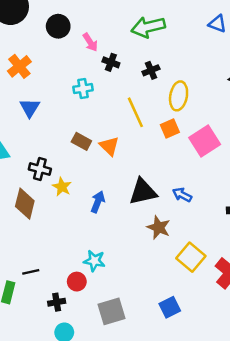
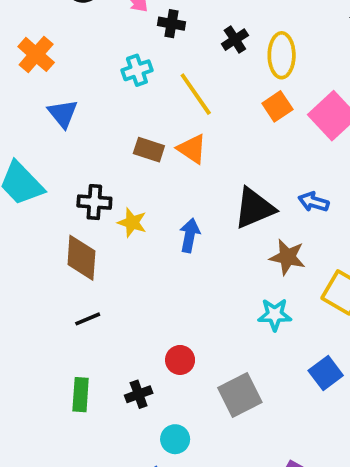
black cross: (151, 70) -> (235, 40), moved
yellow line: (135, 112) -> (196, 94), moved
cyan star: (94, 261) -> (275, 315), moved
black line: (31, 272) -> (88, 319), moved
black cross: (57, 302) -> (139, 394), moved

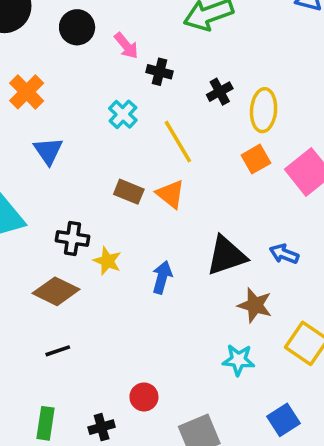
cyan cross: (137, 70) -> (123, 114), turned -32
brown diamond: (81, 258) -> (56, 291), turned -72

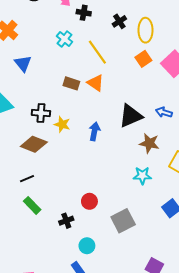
black line: (58, 351) -> (27, 179), moved
green rectangle: (45, 423) -> (32, 205), moved, turned -48

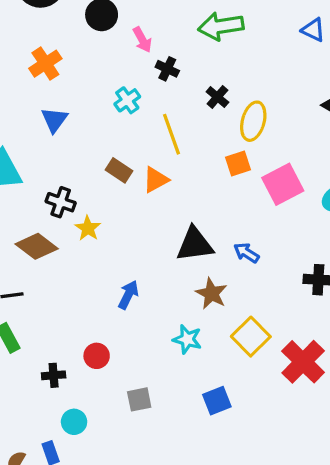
black cross: (119, 21) -> (217, 97), turned -32
orange triangle: (95, 83) -> (156, 180), turned 42
blue arrow: (94, 131) -> (128, 295), moved
gray square: (123, 221) -> (139, 399), size x0.7

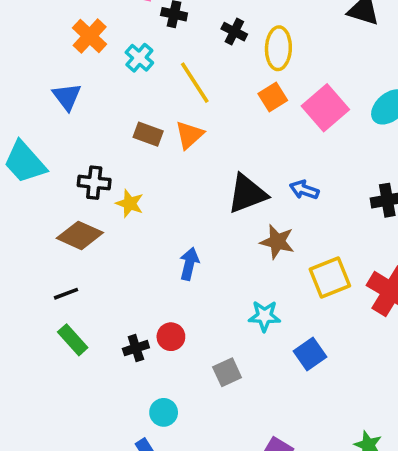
orange cross: (45, 64) -> (90, 36), moved
yellow square: (251, 337) -> (330, 278), turned 36
cyan star: (187, 339) -> (264, 316), moved
black cross: (54, 375) -> (136, 348), moved

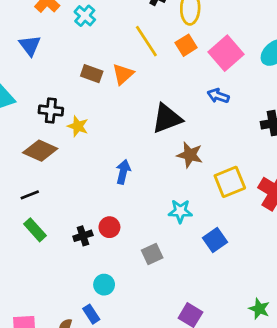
yellow line: (195, 83) -> (146, 41), moved
blue arrow: (304, 190) -> (218, 96), moved

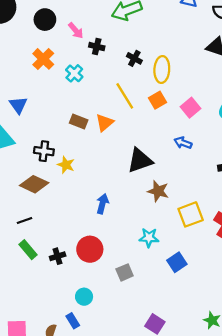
blue triangle: (30, 45) -> (18, 105), moved
pink square: (226, 53) -> (190, 108), size x0.7
red circle: (109, 227) -> (90, 249), size x1.5
black cross: (83, 236) -> (58, 256), moved

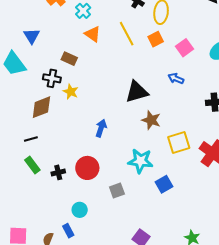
brown rectangle: (79, 122) -> (69, 59), moved
orange triangle: (105, 123) -> (93, 34), moved, turned -48
brown diamond: (34, 184) -> (41, 107), turned -50
cyan star: (149, 238) -> (140, 161), size x1.4

